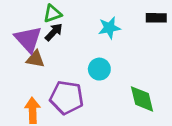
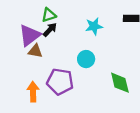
purple triangle: (28, 39) -> (30, 35), turned 35

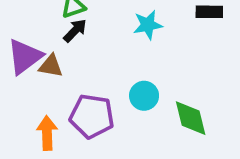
purple triangle: (30, 35) -> (25, 57), moved
cyan circle: (86, 59) -> (144, 96), moved

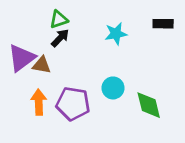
orange arrow: (47, 133) -> (39, 102), moved

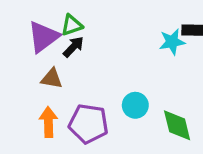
cyan star: (116, 34) -> (172, 42), moved
purple triangle: (22, 58) -> (43, 37), moved

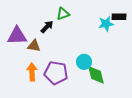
green triangle: (72, 25) -> (63, 14), moved
purple triangle: (43, 37) -> (17, 36), moved, turned 35
green diamond: (177, 125) -> (96, 75), moved

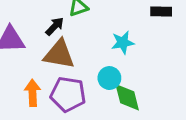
cyan star: (106, 24) -> (123, 43), moved
brown triangle: (34, 46) -> (59, 54), moved, size x1.6

